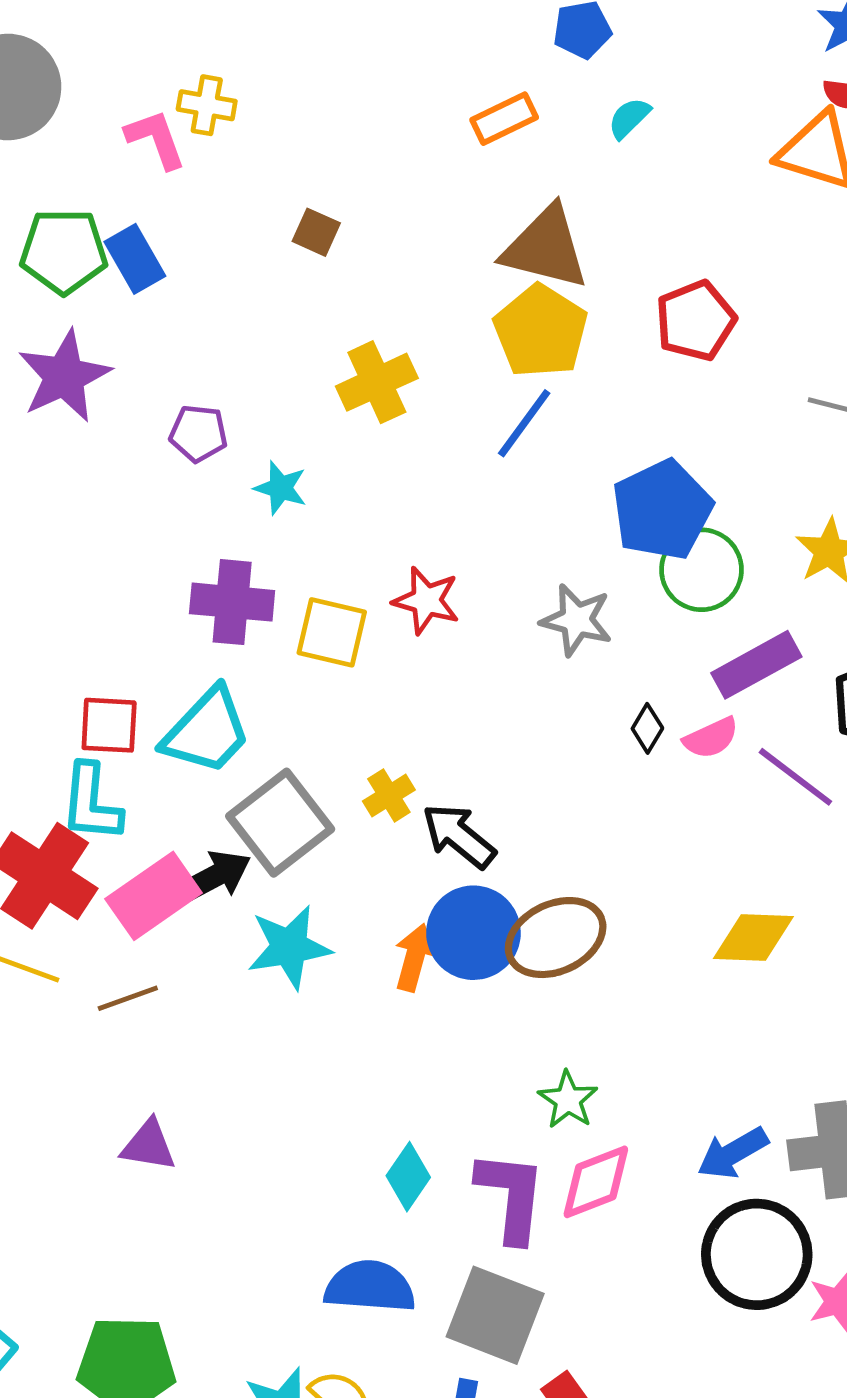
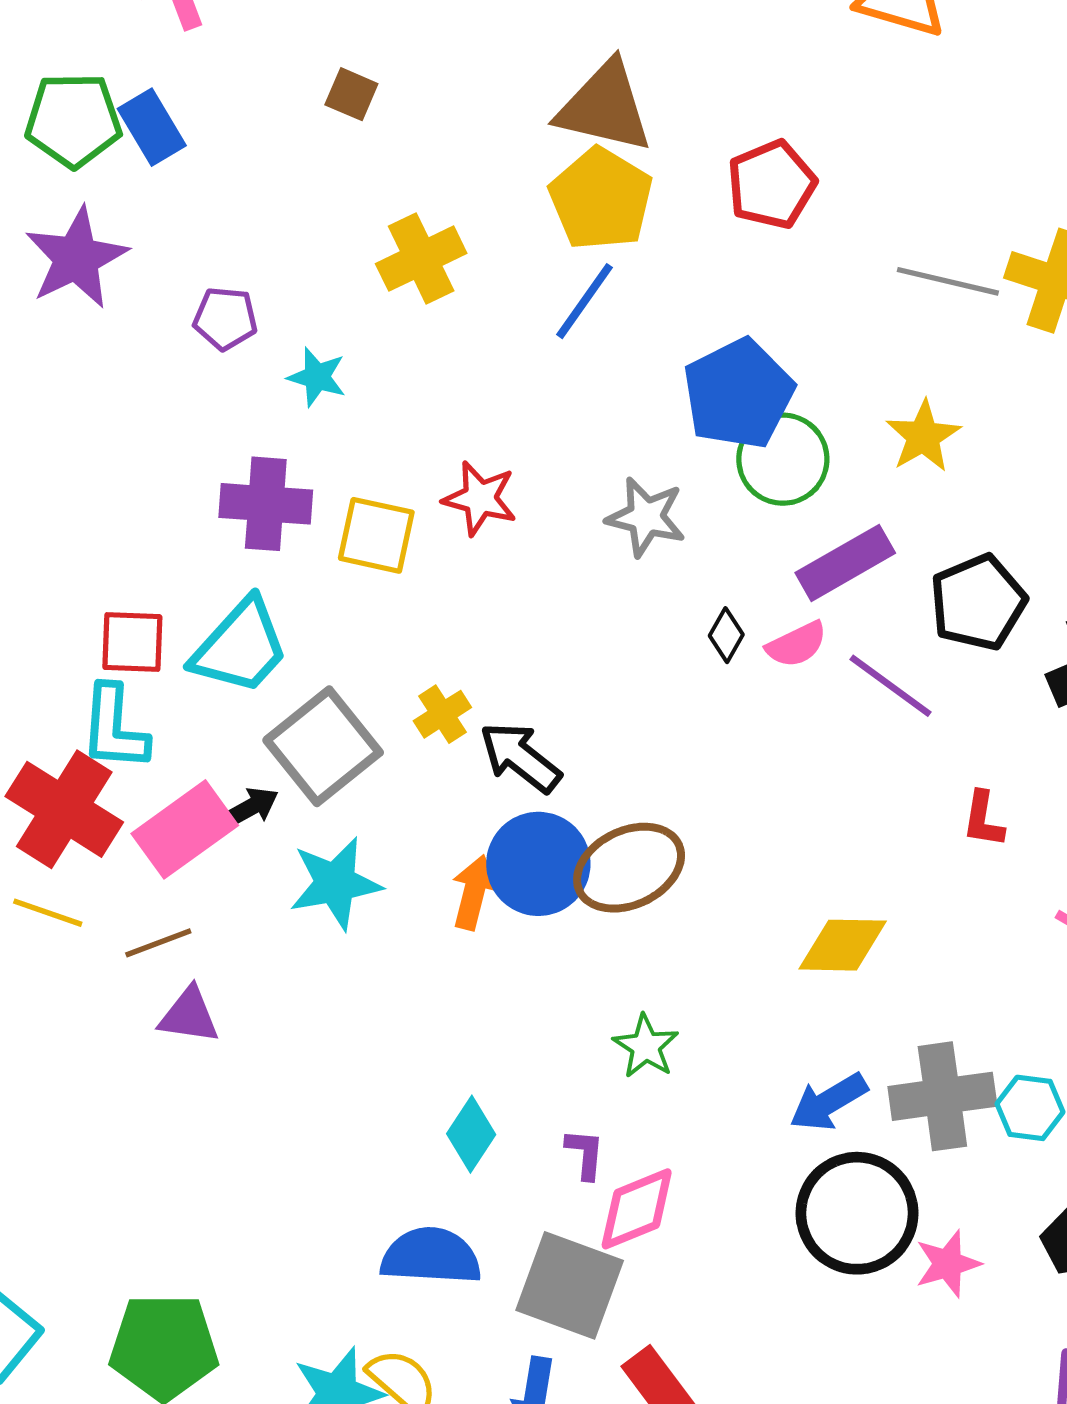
black arrow: (213, 877) -> (250, 808), size x0.7
yellow diamond: (753, 937) -> (843, 945), moved
purple triangle: (149, 1145) -> (189, 1015), moved
pink diamond: (596, 1182) -> (637, 1209), moved
purple L-shape: (511, 1196) -> (585, 1154), size x0.5

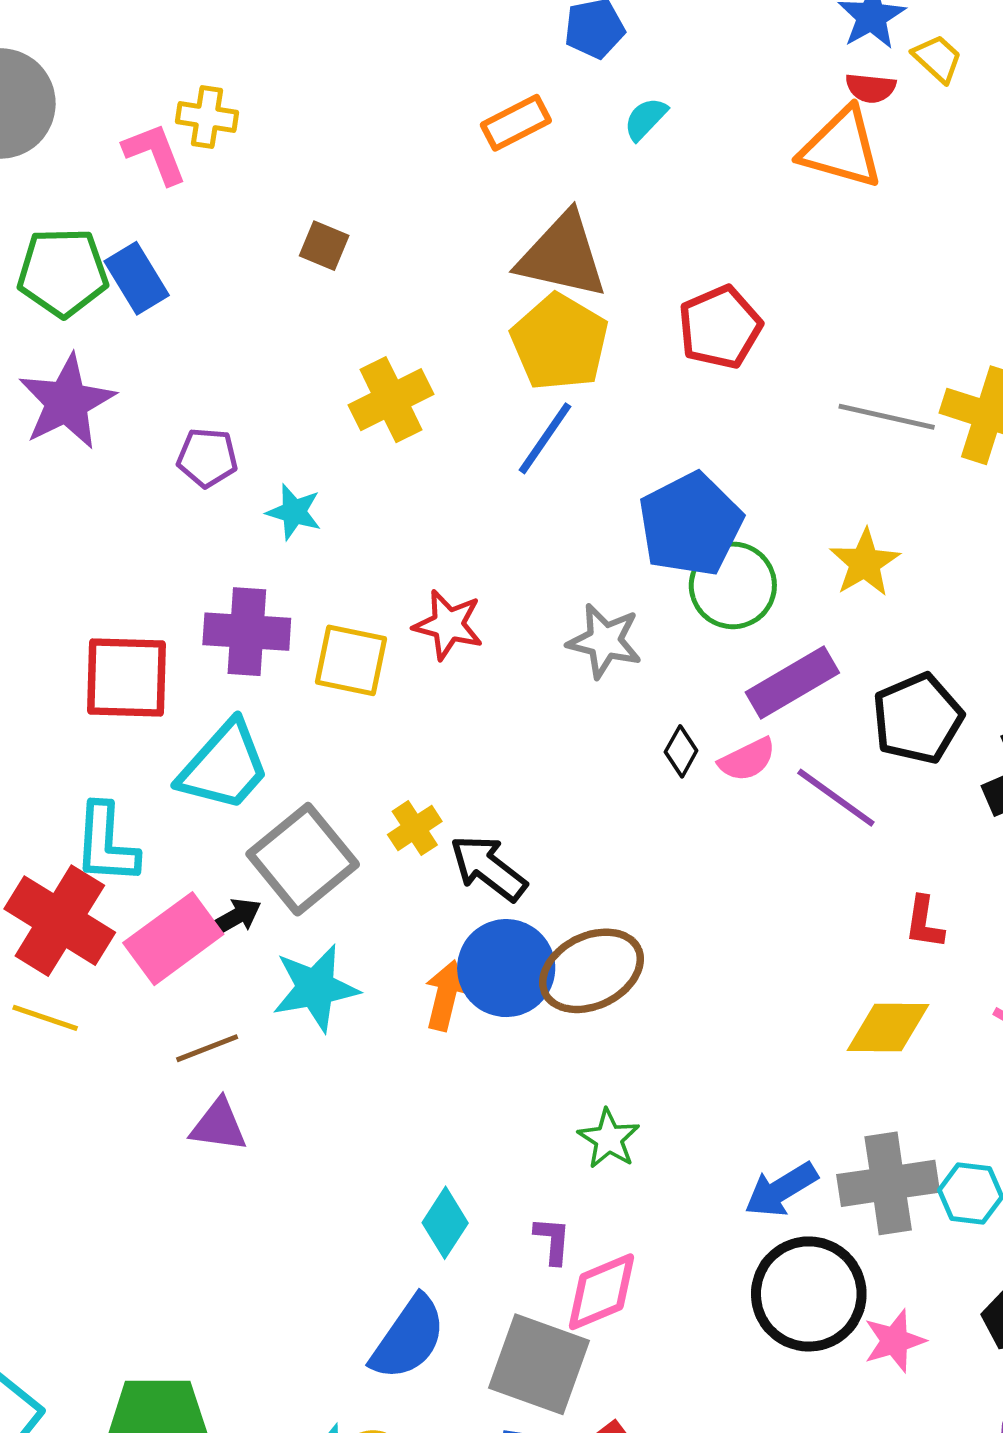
red square: (132, 642) -> (127, 677), moved, size x1.4
brown line: (158, 943) -> (207, 1048), moved
yellow diamond: (843, 945) -> (888, 1028), moved
purple triangle: (189, 1015) -> (219, 1125), moved
blue semicircle: (431, 1256) -> (408, 1338), turned 122

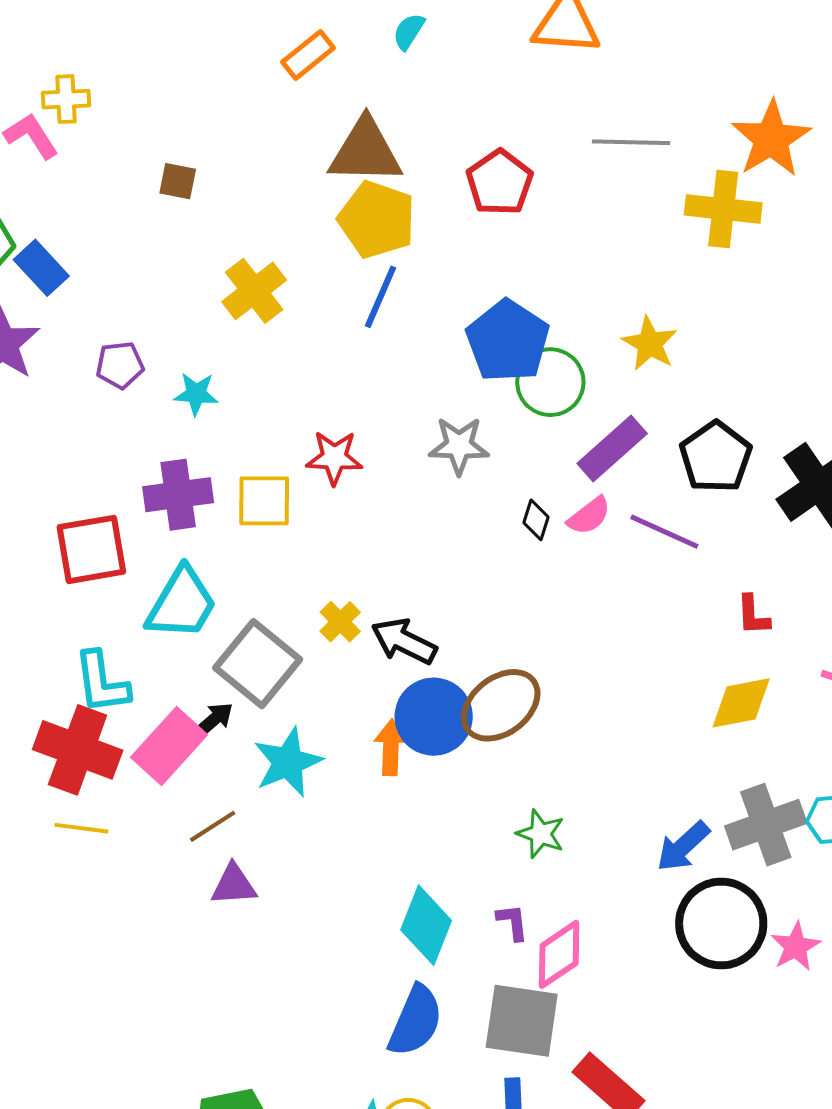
blue rectangle: (137, 278) -> (41, 268), moved
gray line: (887, 417) -> (631, 142), moved
cyan diamond: (445, 1223) -> (426, 925), size x1.4

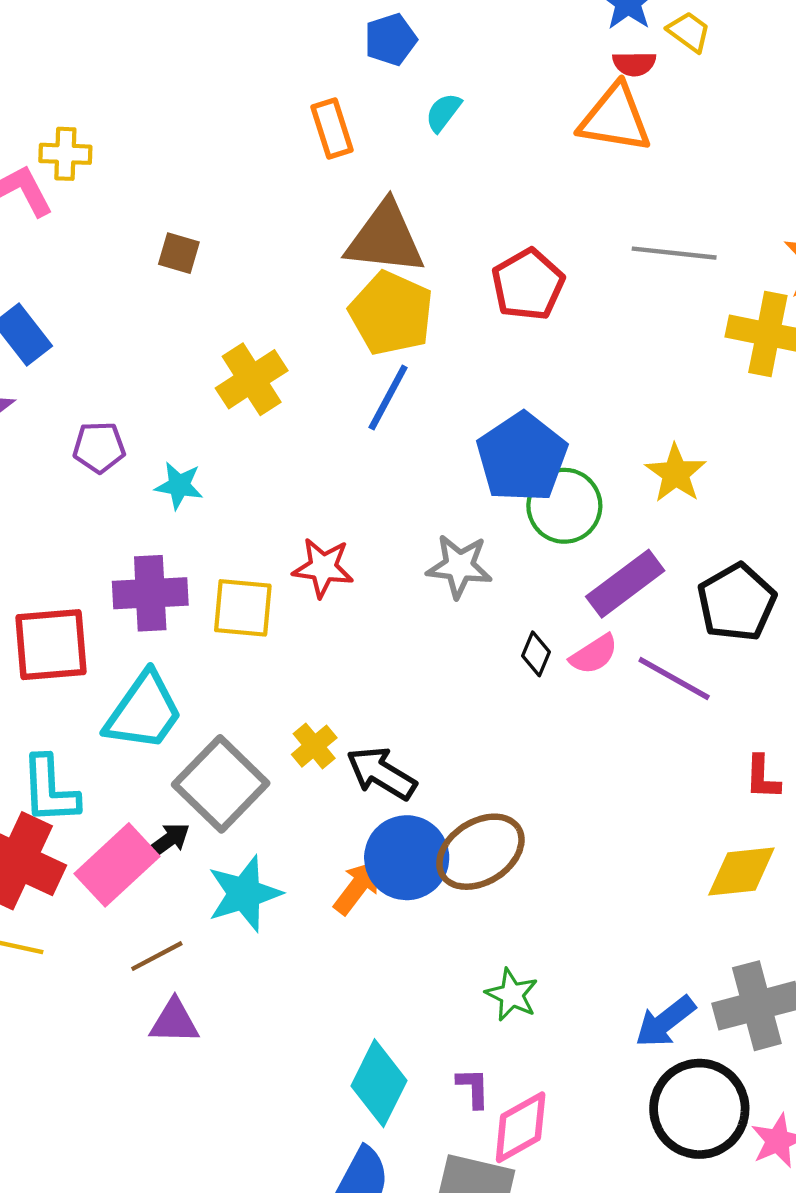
orange rectangle: (308, 55) -> (332, 128), turned -74
orange arrow: (391, 747) -> (357, 887), turned 30

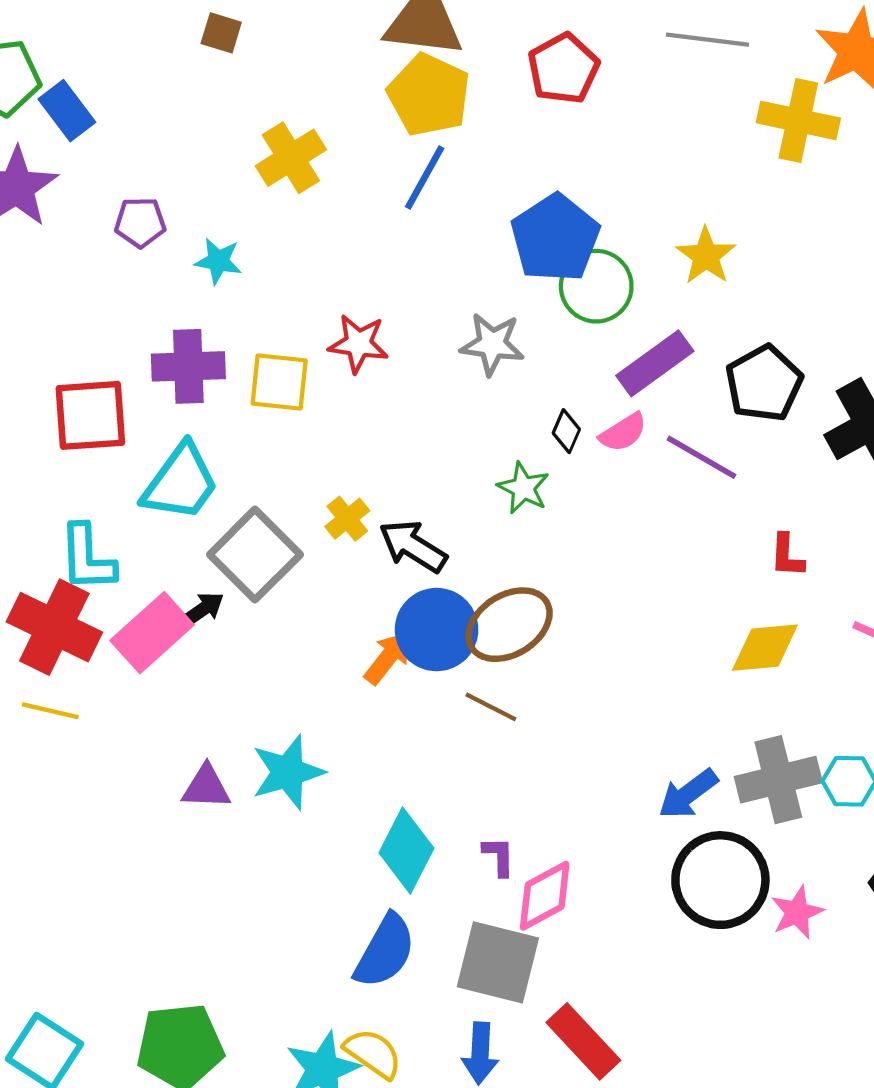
cyan star: (244, 894) -> (288, 772), moved
brown line: (157, 956) -> (491, 707), moved, turned 54
green star: (512, 995) -> (523, 488), moved

